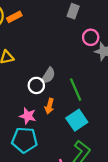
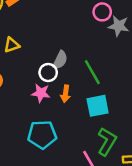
pink star: (28, 116) -> (41, 93), moved
cyan square: (77, 120) -> (98, 106), turned 30

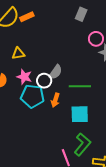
green line: (92, 72) -> (80, 86), turned -70
pink star: (41, 93) -> (24, 77), moved
cyan pentagon: (42, 135) -> (32, 96), moved

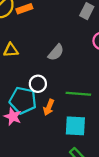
gray semicircle: (56, 72) -> (56, 52), moved
pink star: (24, 77) -> (13, 117), moved

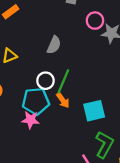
green line: (78, 94) -> (63, 81), moved, turned -55
orange arrow: (49, 107) -> (63, 100), turned -42

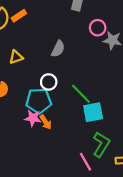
green line: (63, 81) -> (81, 94), moved, turned -70
orange arrow: (63, 100) -> (46, 122), moved

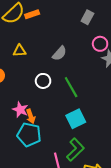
green line: (81, 94) -> (71, 87), moved
cyan pentagon: (39, 101) -> (29, 135), moved
cyan square: (93, 112) -> (76, 119), turned -30

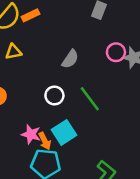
pink circle: (100, 44) -> (116, 52), moved
yellow triangle: (20, 51) -> (13, 52), moved
cyan square: (76, 119) -> (64, 132), moved

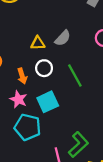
yellow triangle: (13, 52) -> (38, 43), moved
orange arrow: (45, 141) -> (22, 76), moved

